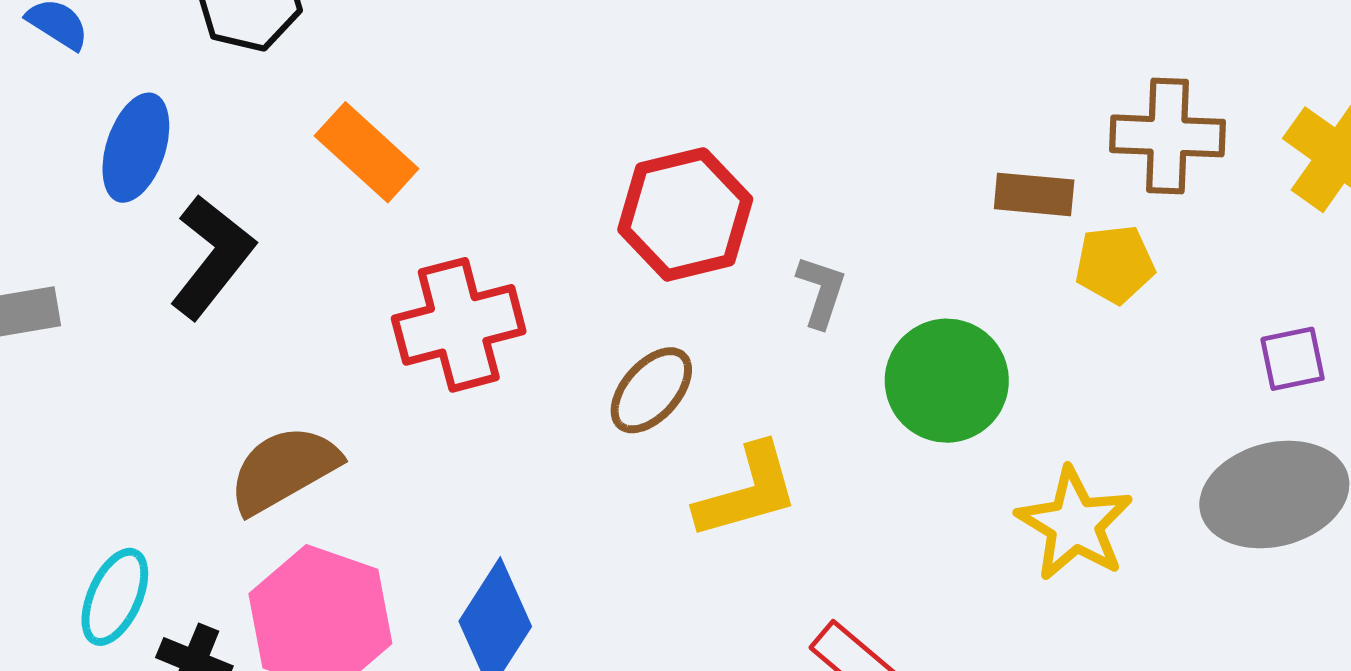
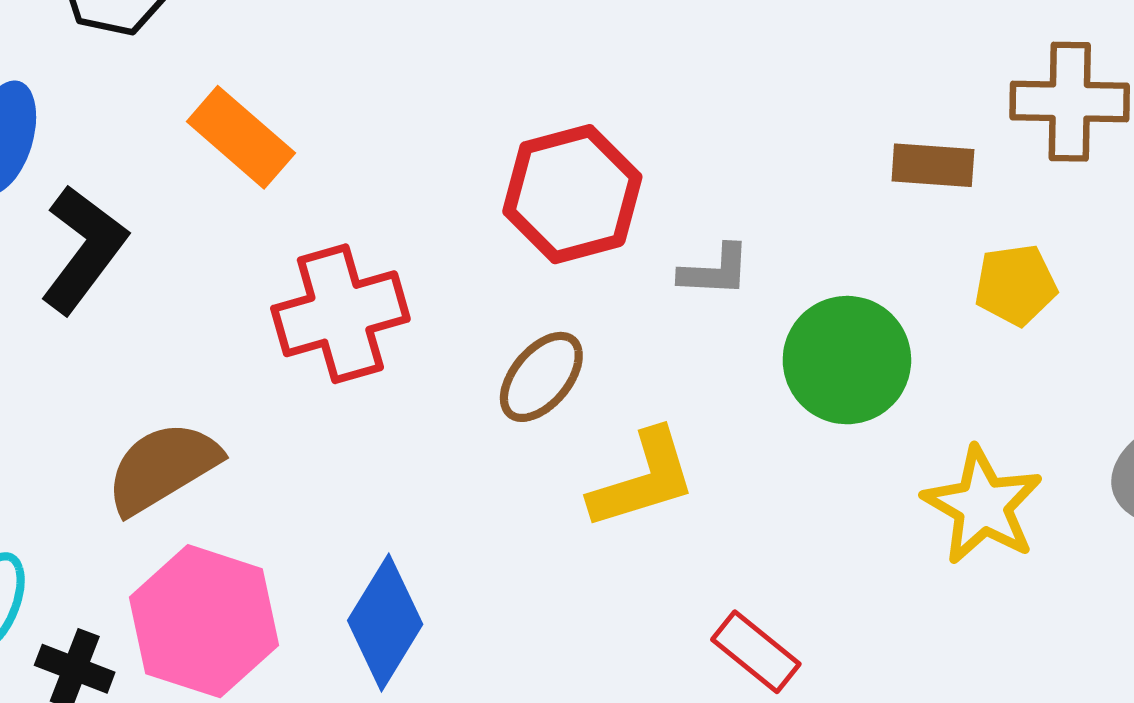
yellow pentagon: (1115, 264) -> (1016, 285), moved
gray L-shape: (821, 292) -> (715, 271), turned 76

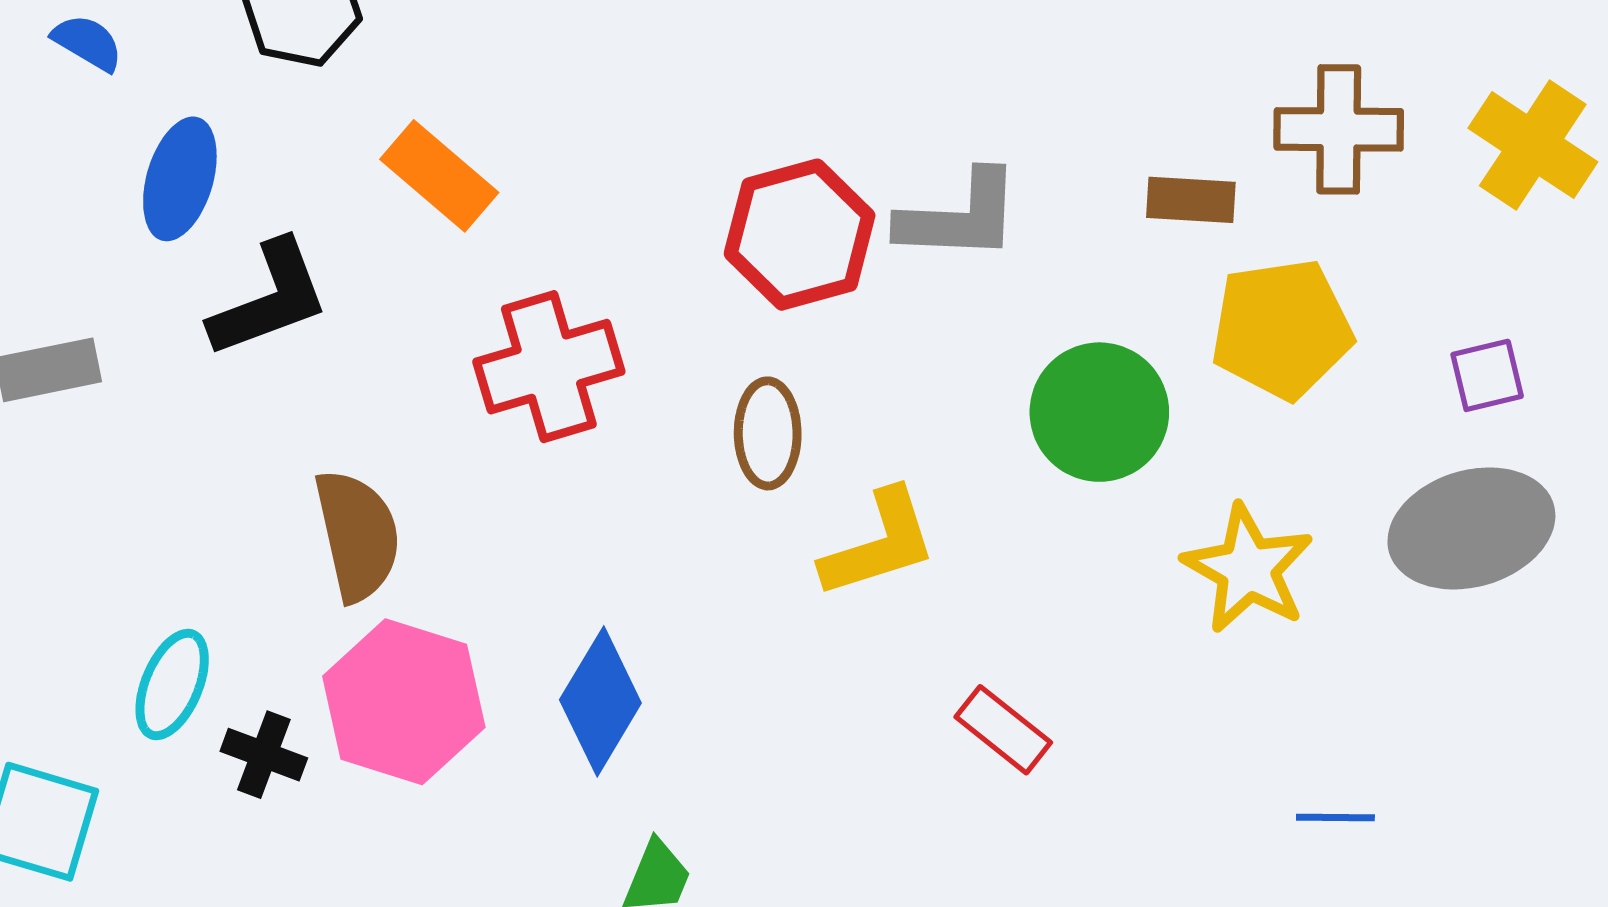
black L-shape: (84, 249) -> (269, 299), turned 33
gray L-shape: (715, 271) -> (959, 217), moved, size x1.6
yellow pentagon: (1016, 285) -> (1282, 329), size x1.6
brown ellipse: (541, 377) -> (768, 433), turned -40
brown semicircle: (163, 467) -> (357, 535), turned 109

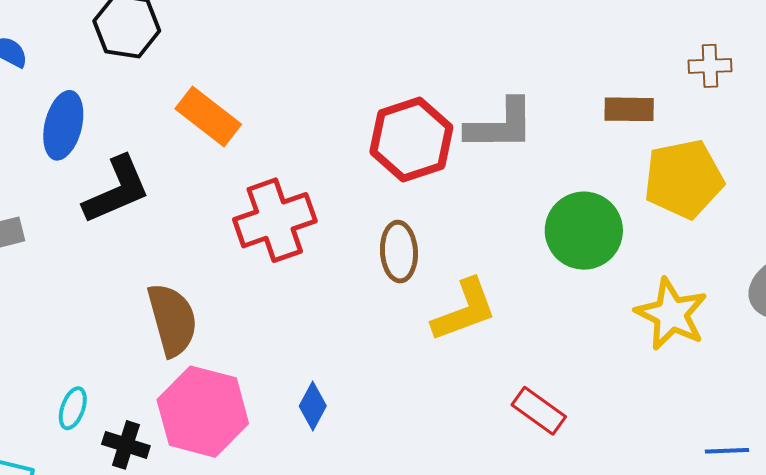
brown cross: (1339, 129) -> (710, 66), size x0.6
cyan ellipse: (172, 684) -> (73, 408), size x0.7
blue diamond: (600, 701) -> (313, 406), size x0.6

